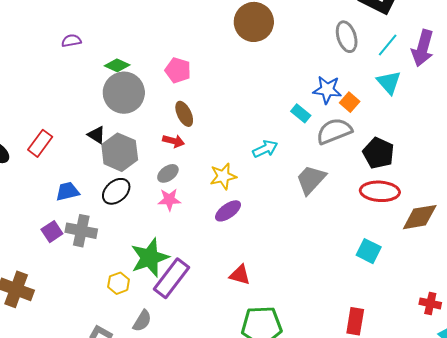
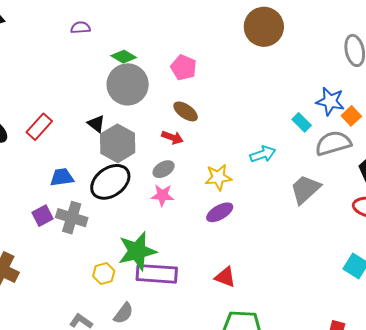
brown ellipse: (184, 114) -> (186, 111), turned -35
black ellipse: (116, 191) -> (110, 182), size x1.4
purple rectangle: (171, 278) -> (157, 274), turned 51

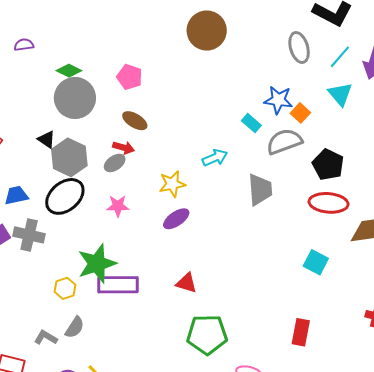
gray ellipse: (164, 169) -> (115, 163), moved
gray trapezoid: (305, 189) -> (260, 190), turned 132
gray semicircle: (124, 313) -> (75, 327), moved

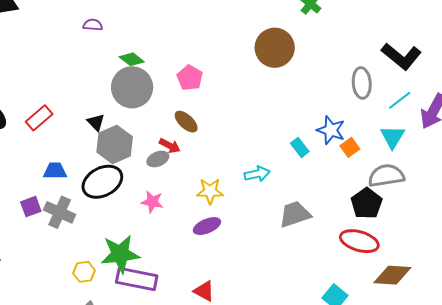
gray semicircle: (284, 142) -> (386, 176), moved
gray trapezoid: (260, 190) -> (295, 214), turned -116

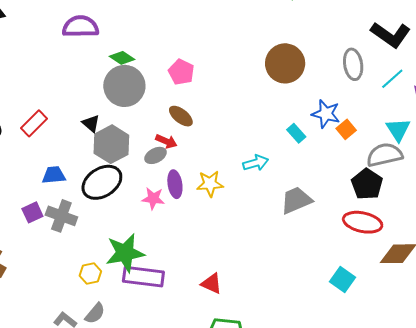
purple semicircle: (93, 25) -> (80, 27), size x1.8
brown circle: (275, 48) -> (285, 63), moved
cyan triangle: (393, 137) -> (398, 130), moved
purple ellipse: (207, 226) -> (175, 184), moved, turned -72

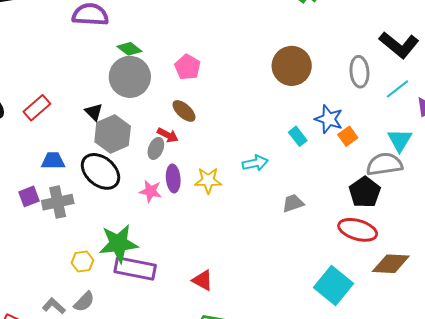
gray ellipse: (156, 155) -> (156, 148), turned -45
black ellipse: (102, 182) -> (100, 171), turned 69
gray trapezoid: (296, 200) -> (293, 203), size x0.7
gray cross: (61, 216) -> (58, 202), turned -36
cyan square: (342, 280) -> (333, 286), size x1.5

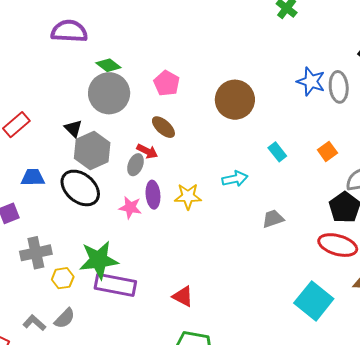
brown circle: (292, 66) -> (235, 100), moved
blue star: (329, 119) -> (311, 81), moved
gray cross: (58, 202) -> (36, 253), moved

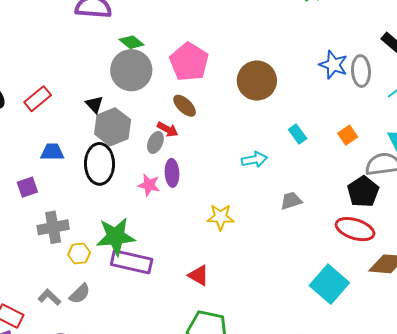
pink pentagon: (167, 83) -> (189, 62), size x1.5
black ellipse: (80, 188) -> (99, 164), turned 48
yellow star: (188, 196) -> (221, 217), moved

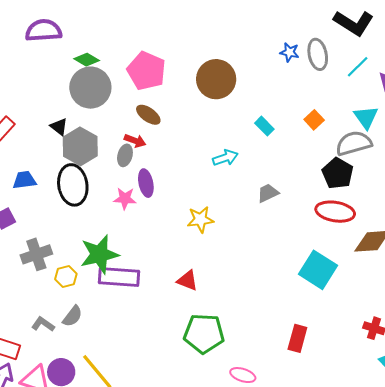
blue star: (333, 65) -> (290, 52), size x0.7

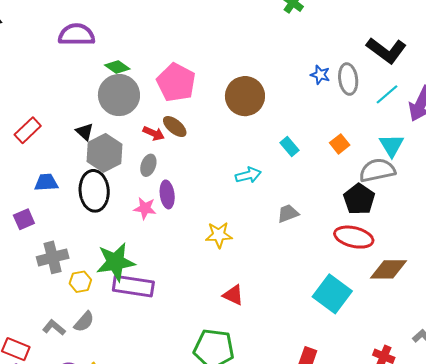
red arrow: (135, 141) -> (154, 133), moved
red triangle: (187, 281) -> (233, 295), moved

